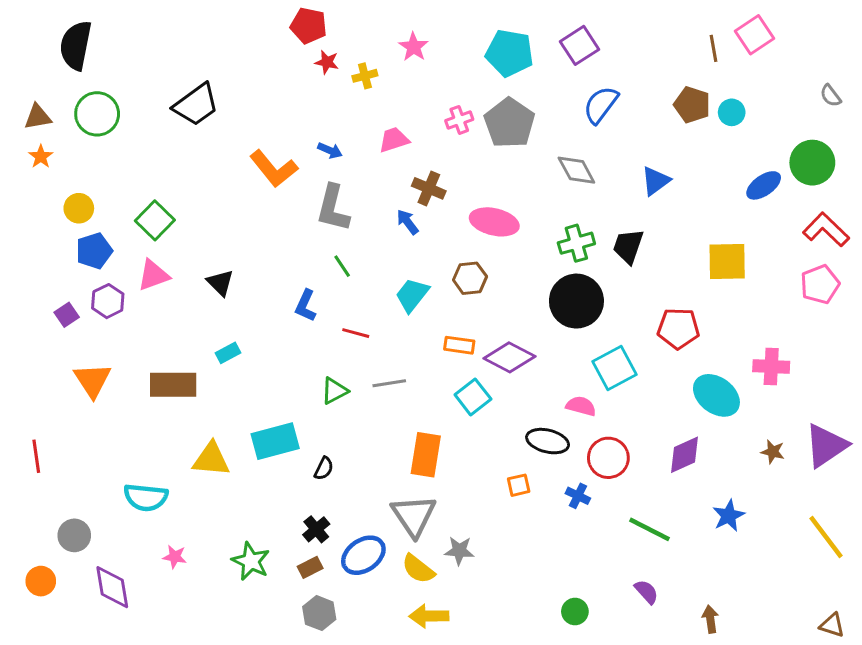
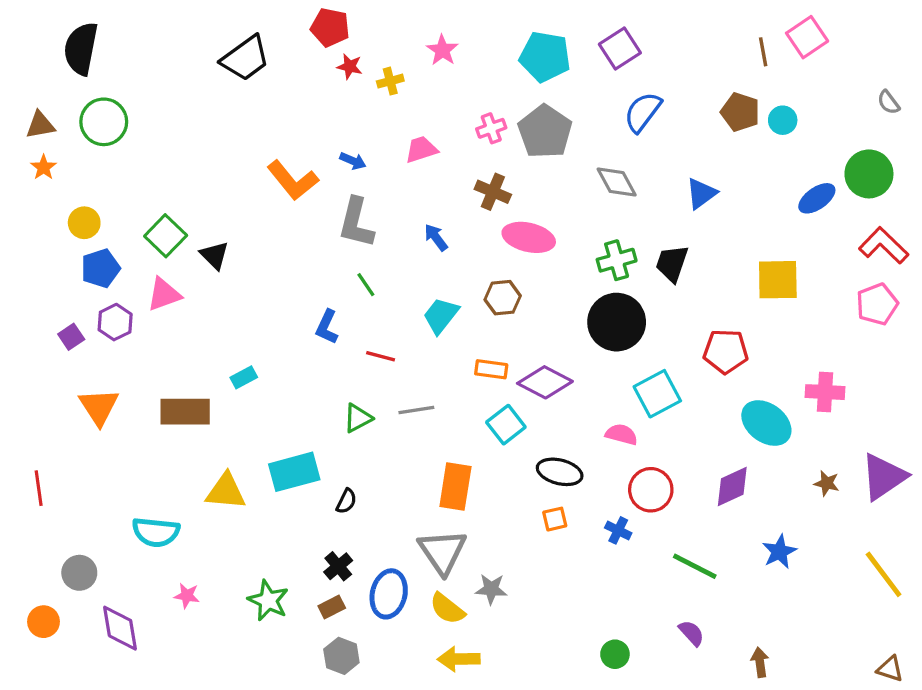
black trapezoid: (196, 105) -> (245, 58), moved
brown cross: (429, 188) -> (493, 192), moved
black triangle: (220, 283) -> (214, 255), moved
black ellipse: (548, 441) -> (560, 472), moved
blue ellipse: (363, 555) -> (389, 594), turned -42

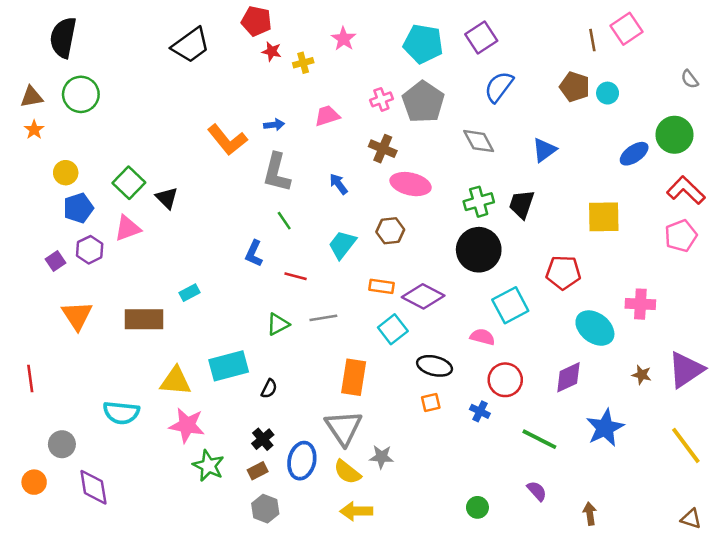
blue arrow: (353, 161) -> (274, 125), turned -30
blue star: (779, 552) -> (605, 428), size x1.4
pink star: (187, 596) -> (187, 425), moved, size x1.8

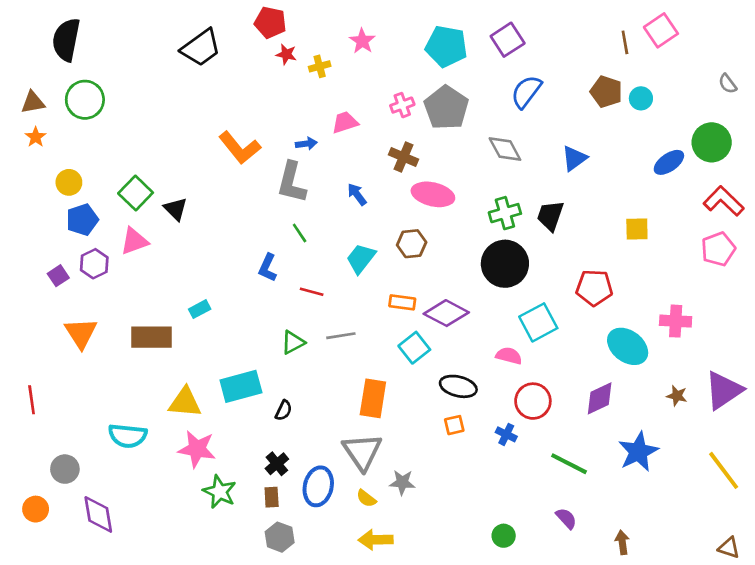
blue arrow: (274, 125) -> (306, 144), moved
yellow square: (604, 217) -> (637, 229), size x0.7
brown rectangle: (258, 471) -> (272, 497), turned -66
yellow semicircle: (347, 472) -> (366, 498), size x0.7

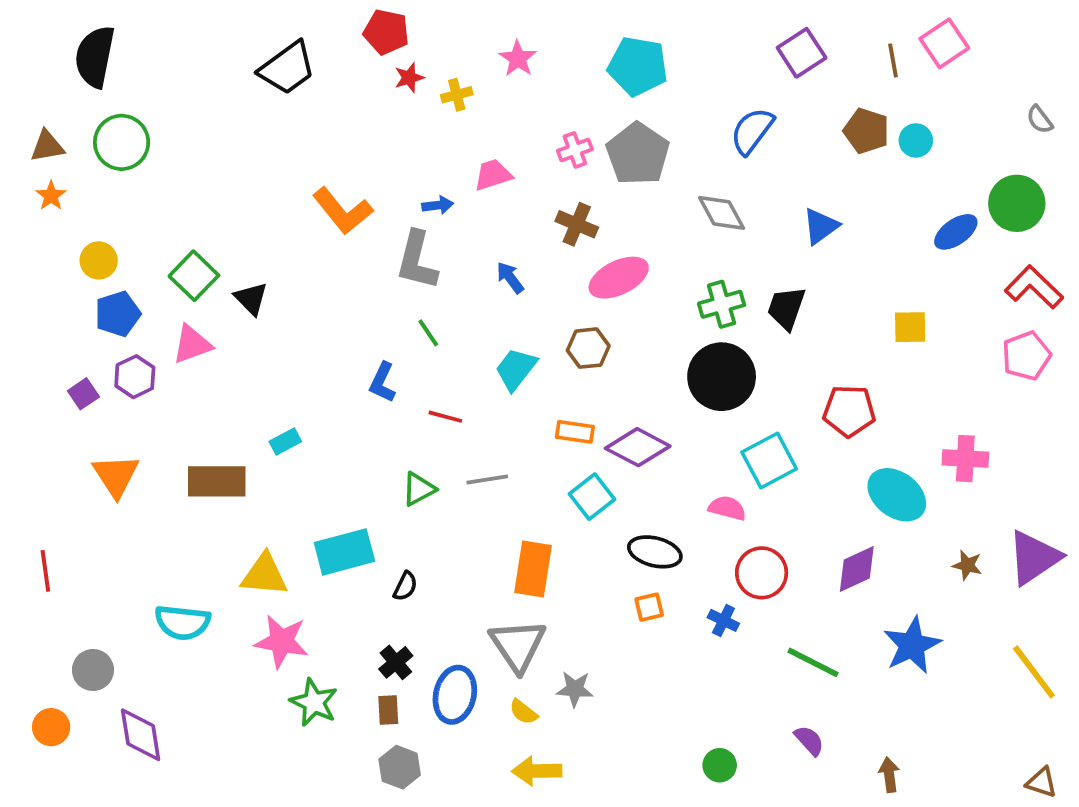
purple square: (508, 40) -> (802, 53), moved
red star: (286, 54) -> (409, 78), turned -30
pink ellipse: (433, 194) -> (619, 278), turned -39

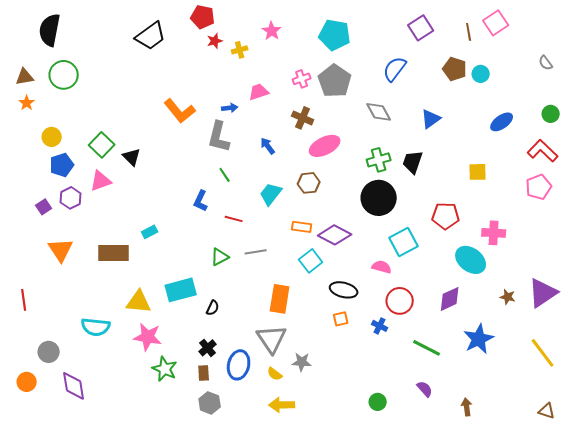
green circle: (1017, 203) -> (551, 114), moved, size x0.6
pink cross: (965, 459) -> (494, 233), moved

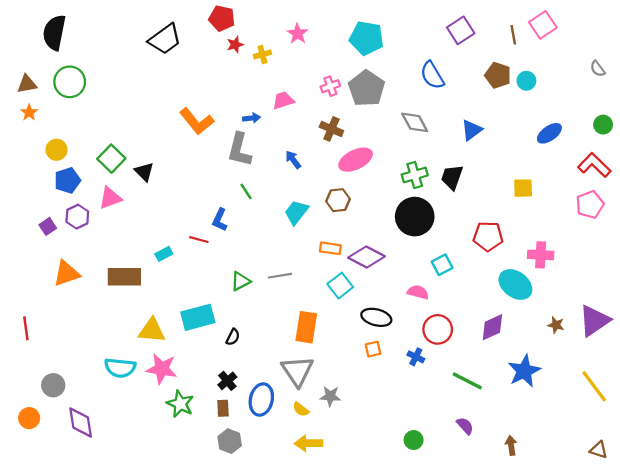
blue semicircle: (395, 69) -> (432, 75), turned -68
red line: (234, 219) -> (199, 240), moved
cyan square: (404, 242) -> (442, 265), size x0.7
orange triangle: (61, 250) -> (66, 274), turned 44
cyan semicircle: (96, 327) -> (120, 368), moved

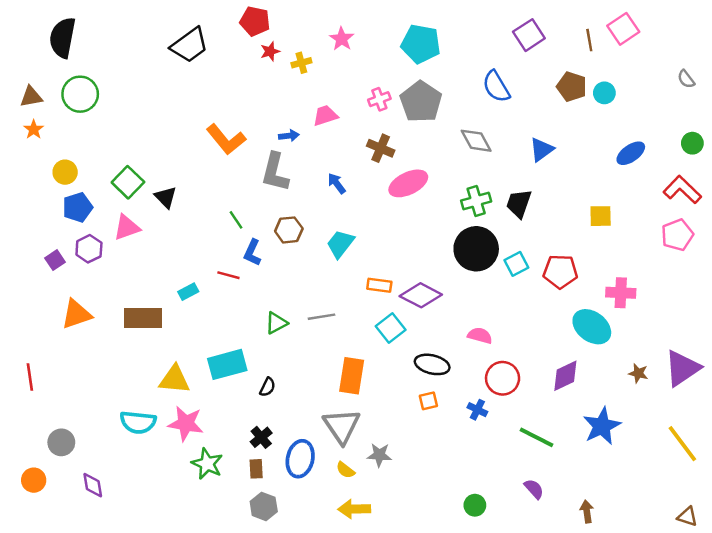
green line: (246, 191) -> (236, 220), moved
brown hexagon: (338, 200) -> (289, 230), moved
cyan square: (442, 265) -> (516, 264), moved
purple diamond: (81, 422) -> (93, 485), size x0.7

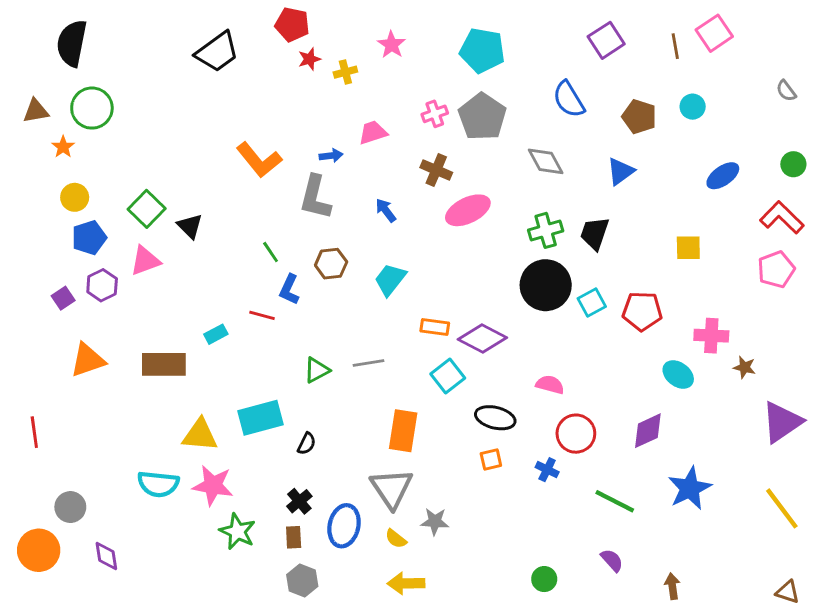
brown pentagon: (572, 87) -> (639, 117), moved
orange star: (34, 129) -> (63, 147), moved
cyan ellipse: (592, 327) -> (678, 375), size x0.7
brown star: (638, 373) -> (744, 367), moved
orange circle: (34, 480) -> (39, 550), size x1.5

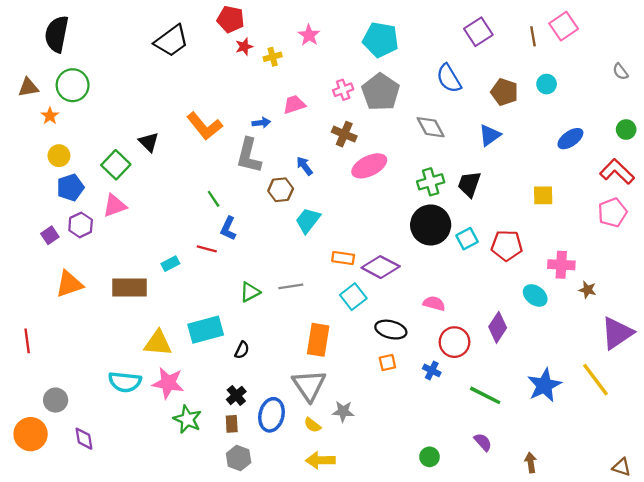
black triangle: (190, 226) -> (149, 142), moved
brown hexagon: (331, 264) -> (281, 190), moved
purple diamond: (648, 431) -> (498, 327), moved, turned -32
yellow line: (782, 508) -> (595, 380), moved

